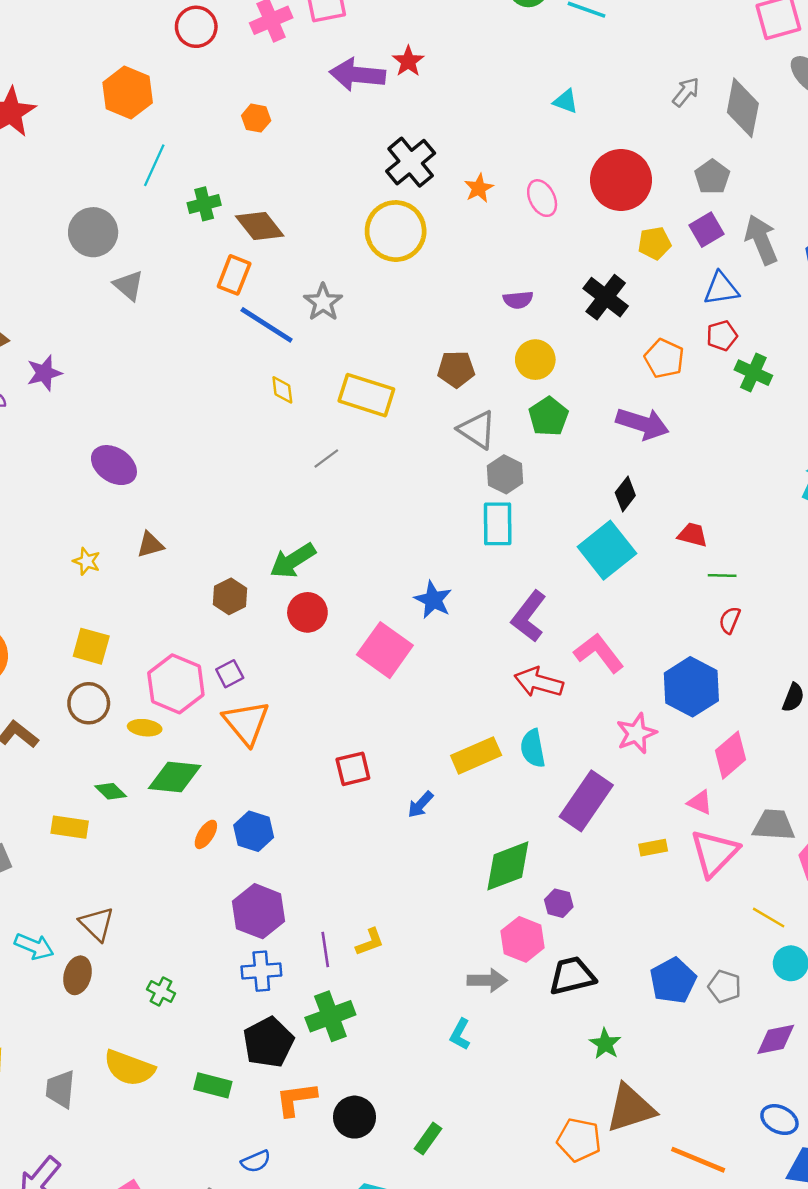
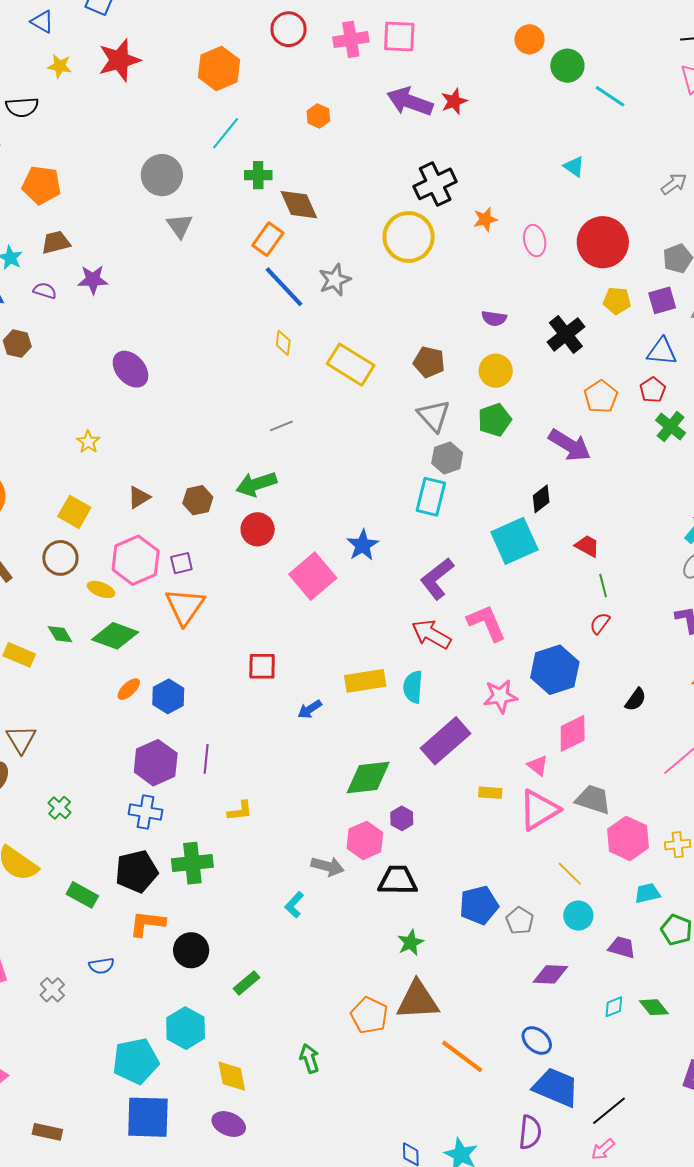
red pentagon: (722, 336) -> (653, 390), turned -30
gray line: (326, 458) -> (281, 426), moved
brown triangle: (150, 545) -> (139, 497), moved, turned -30
green line: (722, 576) -> (603, 585), turned 60
purple line: (325, 950) -> (206, 759), moved

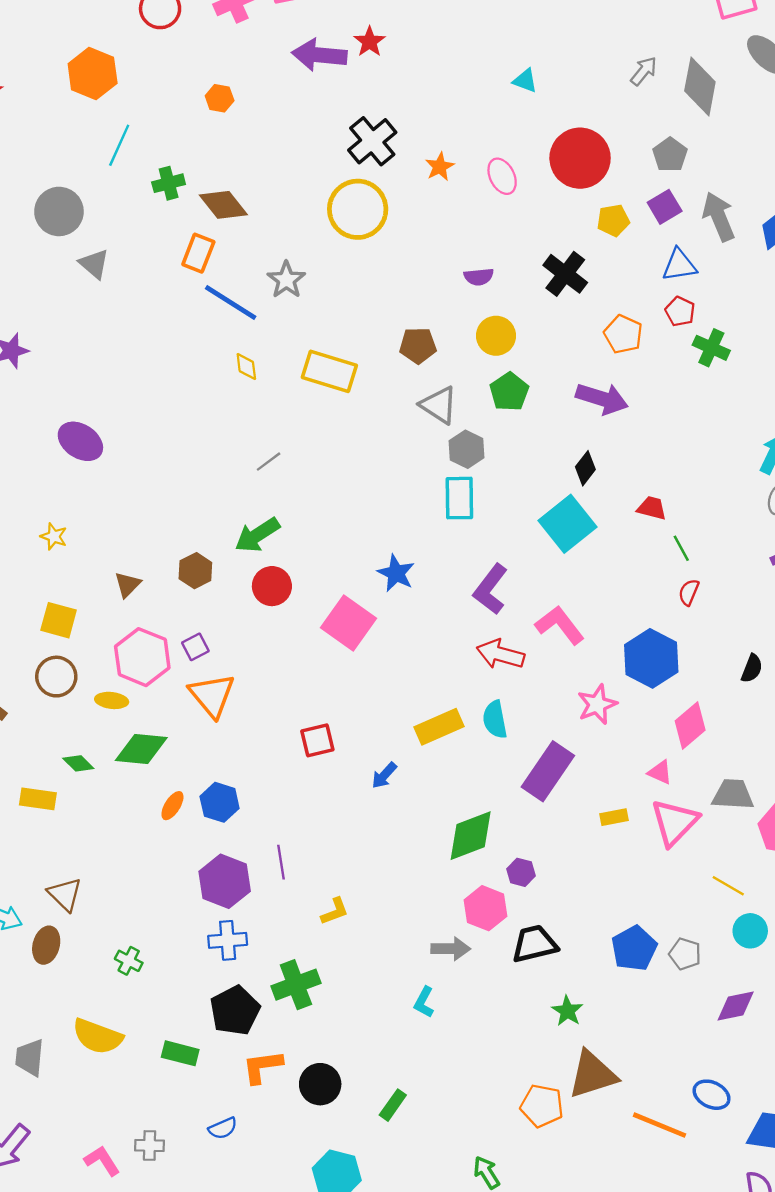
gray cross: (52, 990) -> (150, 1145), moved, turned -30
blue ellipse: (537, 1040) -> (712, 1095), moved

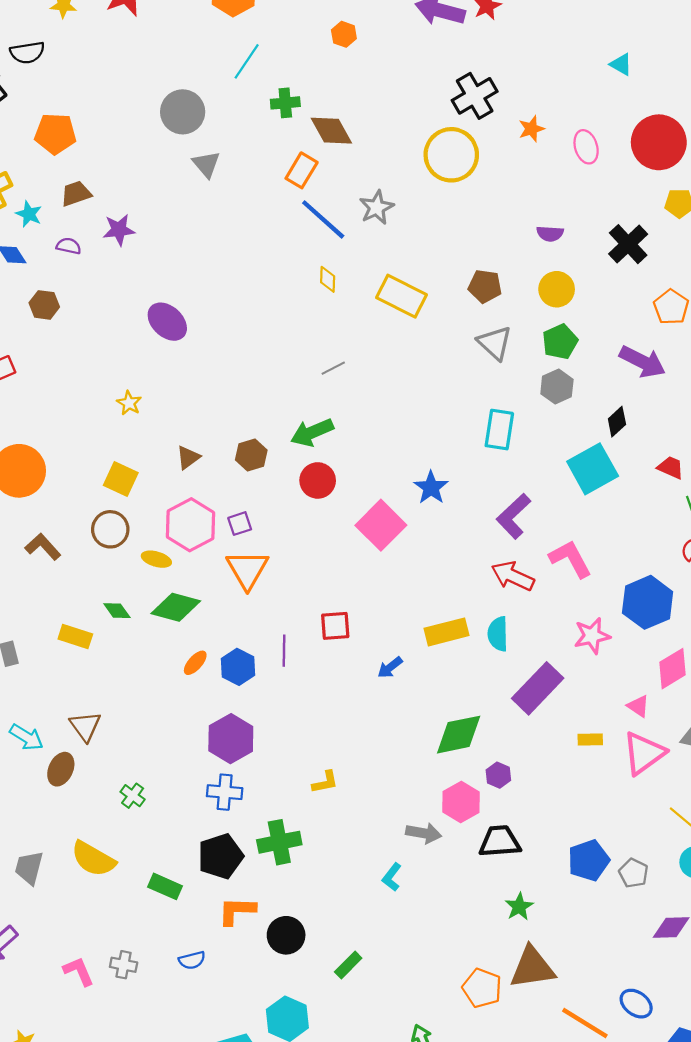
gray hexagon: (467, 449) -> (557, 387), moved
purple line: (281, 862) -> (284, 651), moved

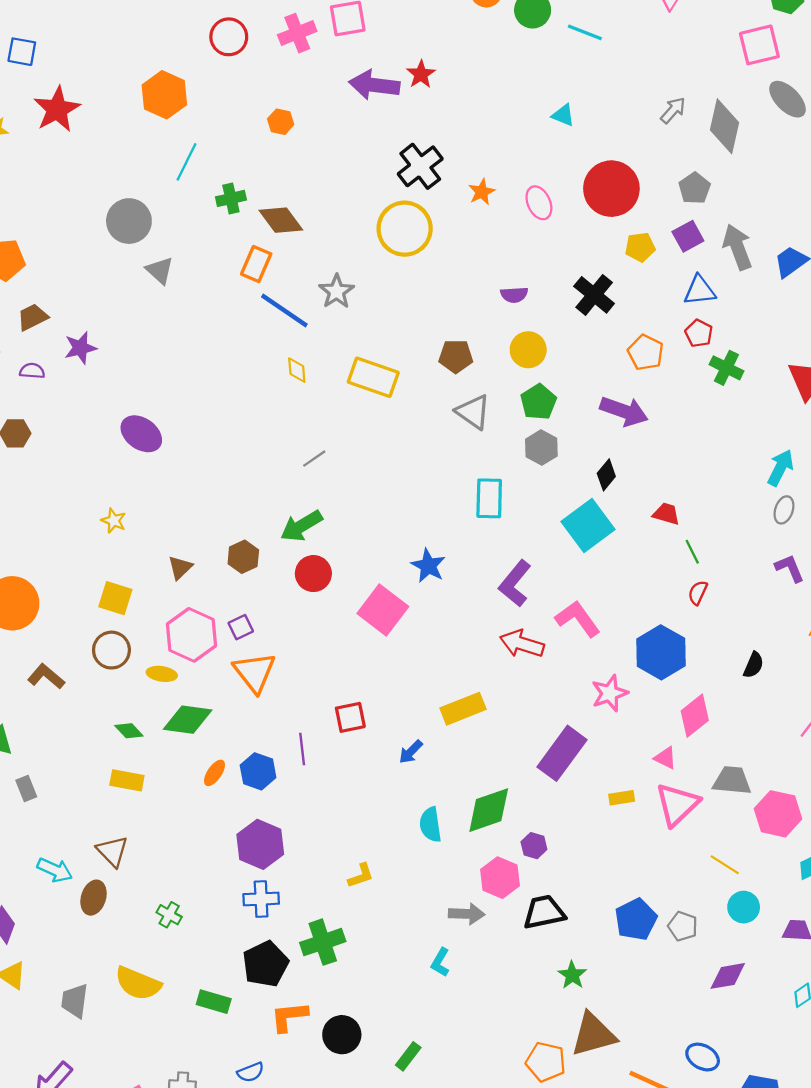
cyan semicircle: (498, 634) -> (430, 825), moved
yellow rectangle: (75, 636) -> (127, 780), moved

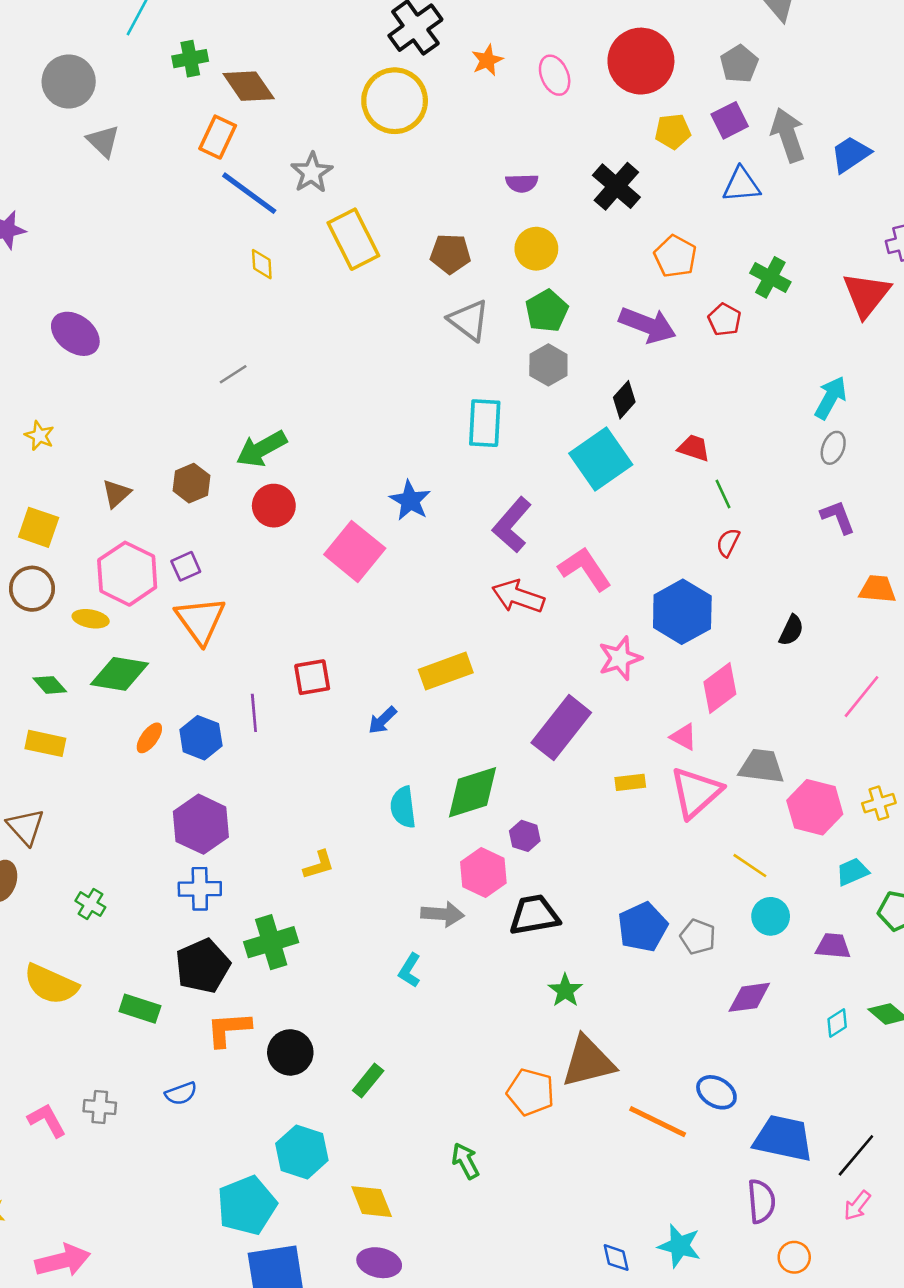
red pentagon: (699, 333) -> (724, 320), moved
yellow rectangle: (373, 377) -> (353, 239), moved, turned 42
gray line: (314, 459) -> (233, 374), moved

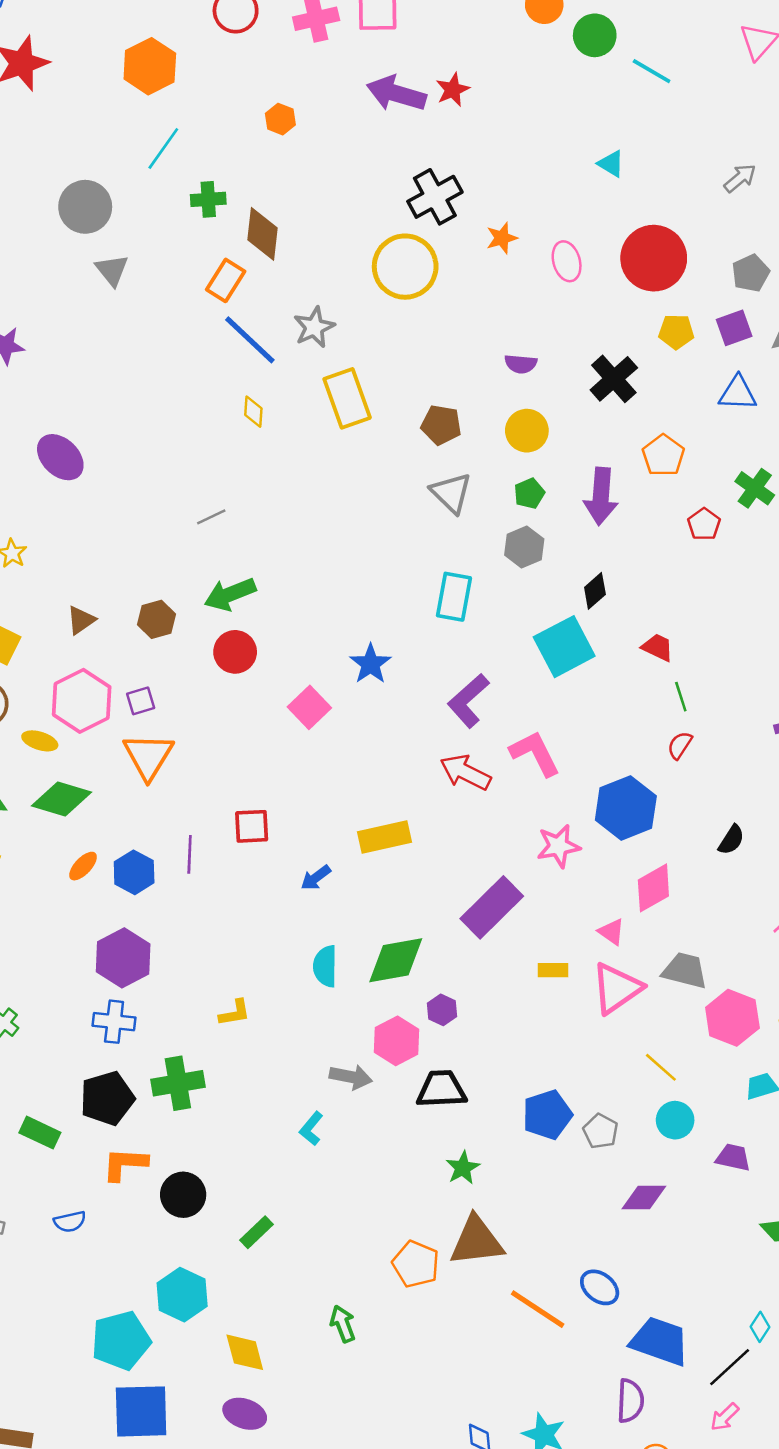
brown diamond: (249, 86) -> (263, 234), turned 34
green pentagon: (547, 311) -> (529, 493), size x0.7
purple arrow: (648, 325) -> (601, 496), moved, turned 66
pink square: (355, 551) -> (309, 707), size x0.7
cyan diamond: (837, 1023) -> (760, 1327), moved, turned -32

